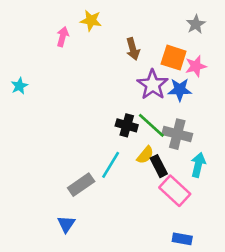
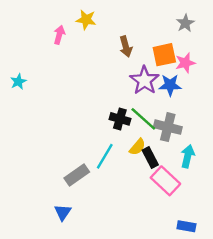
orange square: (174, 58) -> (164, 55), turned -30
blue rectangle: (182, 239) -> (186, 226), moved

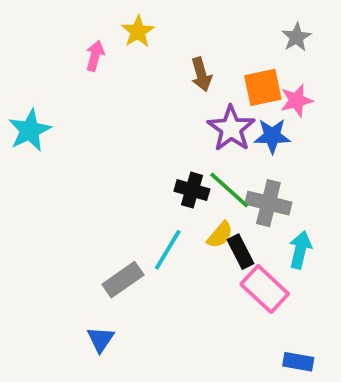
yellow star: (86, 20) -> (138, 31), turned 30
cyan star: (18, 82) -> (30, 130), size x1.6

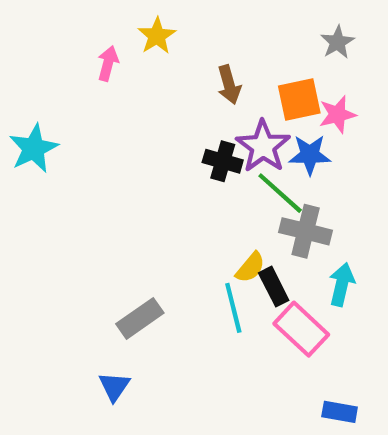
black cross: (192, 190) -> (223, 161), moved
green line: (229, 190) -> (280, 193), moved
cyan line: (168, 250) -> (233, 308), moved, turned -45

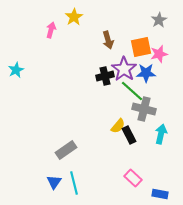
cyan star: (34, 148) -> (16, 70), size x0.7
black cross: (223, 161) -> (105, 76), turned -30
cyan line: (233, 308) -> (74, 183), moved
pink rectangle: (301, 329) -> (133, 178), moved, size x0.7

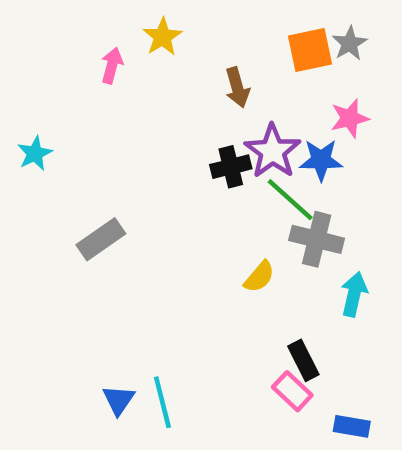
orange square: (141, 47) -> (310, 50), moved
black rectangle: (129, 135) -> (303, 360), moved
gray rectangle: (66, 150) -> (101, 239), moved

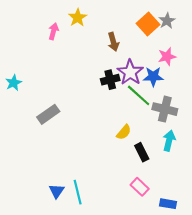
orange square: (310, 50) -> (148, 24), turned -30
cyan star: (35, 153) -> (13, 83), moved
gray cross: (317, 239) -> (165, 109), moved
black rectangle: (303, 360) -> (142, 152), moved

